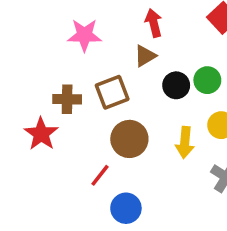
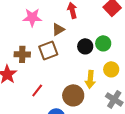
brown triangle: (145, 56) -> (58, 29), moved
brown circle: (129, 139) -> (73, 95), moved
red line: (100, 175) -> (37, 90), moved

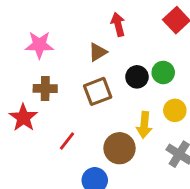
pink star: (32, 17) -> (39, 45), moved
brown square: (48, 50) -> (98, 91), moved

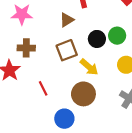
yellow arrow: (144, 125) -> (89, 67), moved, turned -54
red line: (67, 141) -> (43, 88), turned -64

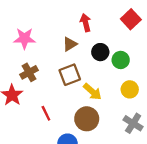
black circle: (97, 39) -> (100, 52), moved
brown cross: (26, 48) -> (29, 72), turned -30

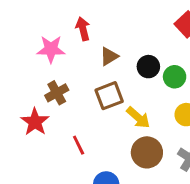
red arrow: (86, 23) -> (83, 29), moved
brown circle: (87, 119) -> (147, 152), moved

